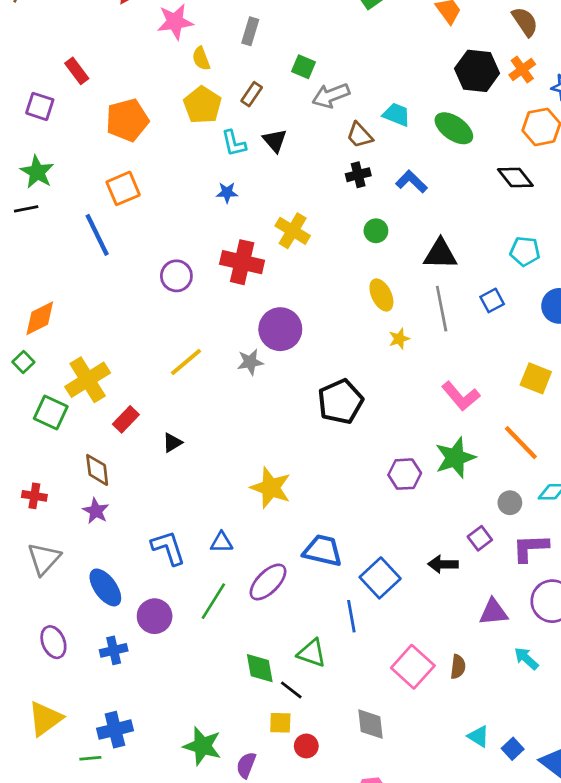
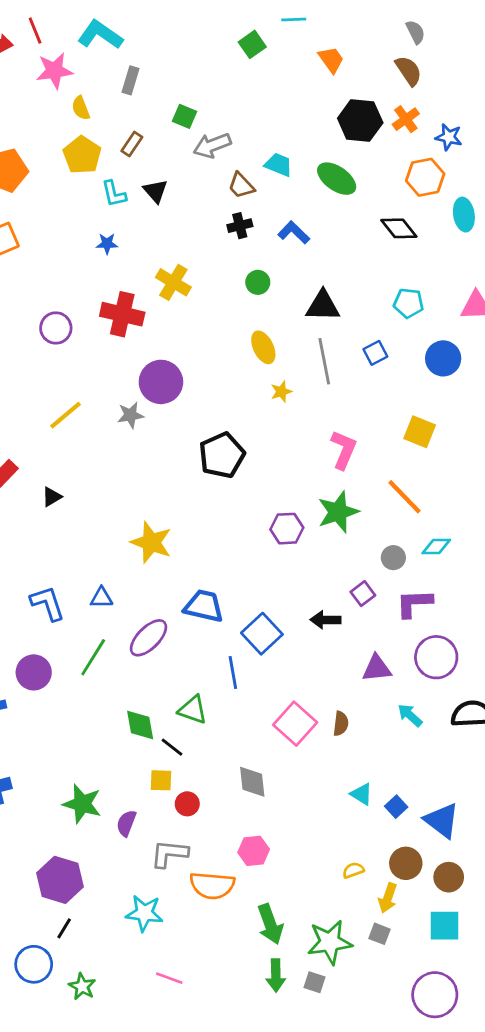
pink L-shape: (461, 396) -> (344, 450), turned -117

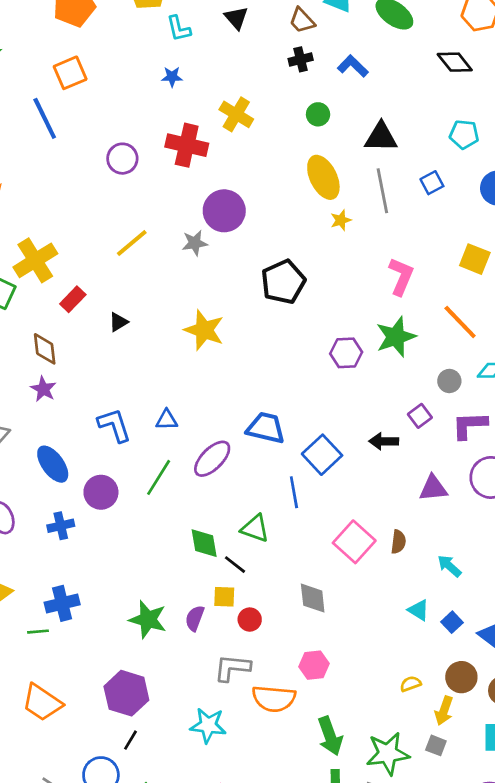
black triangle: (155, 191) -> (236, 18), moved
yellow ellipse: (263, 347) -> (323, 177), size x1.4
yellow star: (151, 542) -> (204, 330), moved
cyan arrow: (410, 715) -> (449, 566), moved
purple semicircle: (126, 823) -> (195, 618), moved

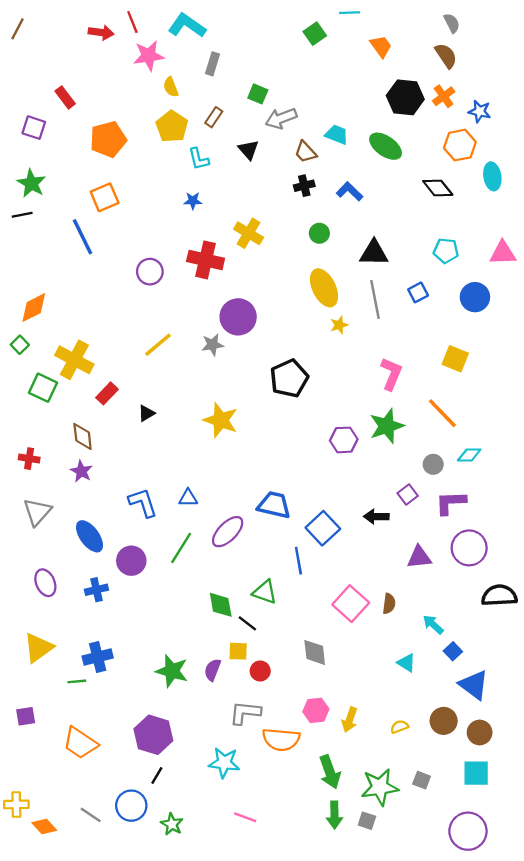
yellow cross: (35, 260) -> (74, 360), turned -30
blue square: (452, 622) -> (453, 651), moved
yellow arrow: (444, 711) -> (350, 720), moved

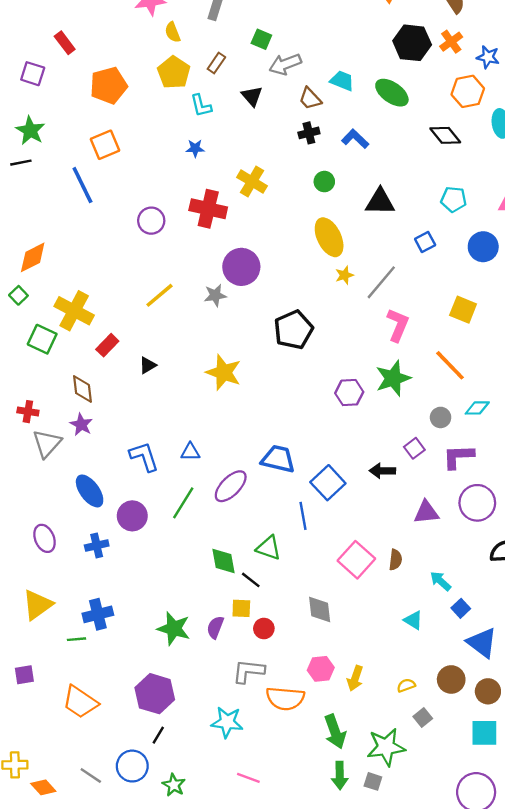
gray line: (375, 299) -> (381, 282), moved, turned 51
gray triangle: (37, 512) -> (47, 444), moved
gray square: (422, 780) -> (423, 717), moved, turned 30

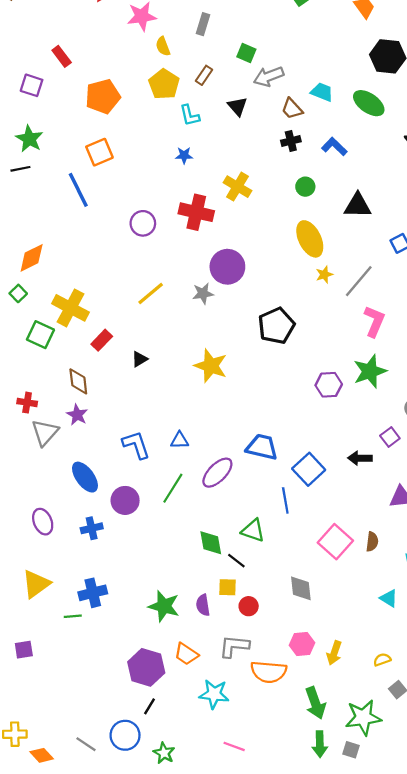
purple semicircle: (215, 627) -> (203, 605), turned -30
orange trapezoid: (80, 702) -> (186, 654), moved, size x0.7

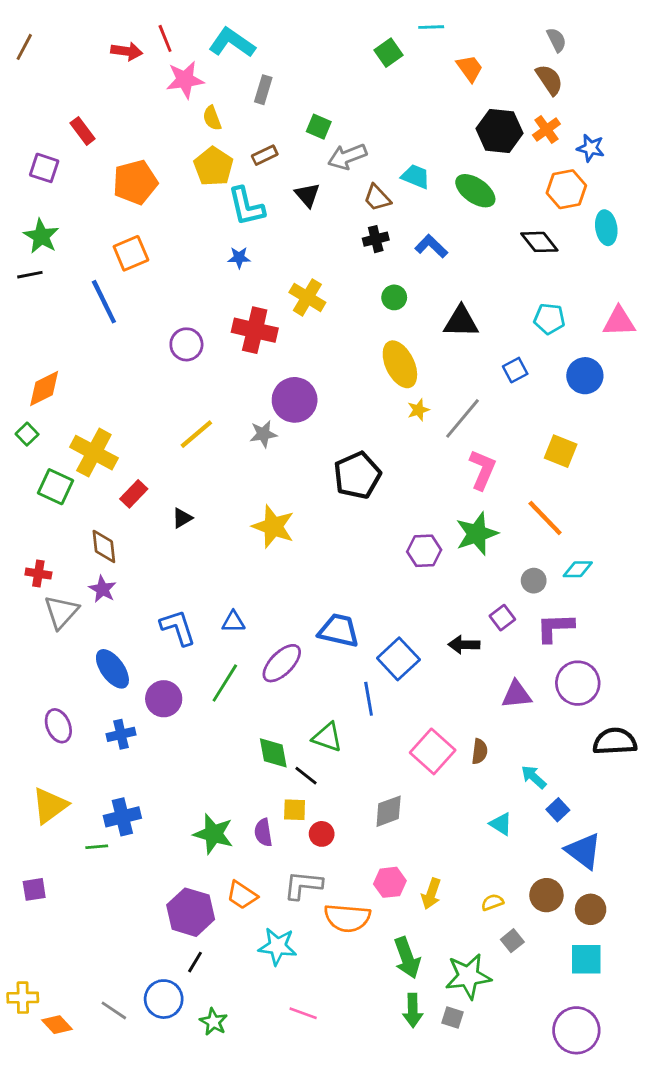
brown rectangle: (204, 75) -> (265, 155), turned 30
cyan L-shape: (190, 115) -> (246, 206), size x1.4
gray diamond: (301, 588) -> (389, 811), turned 76

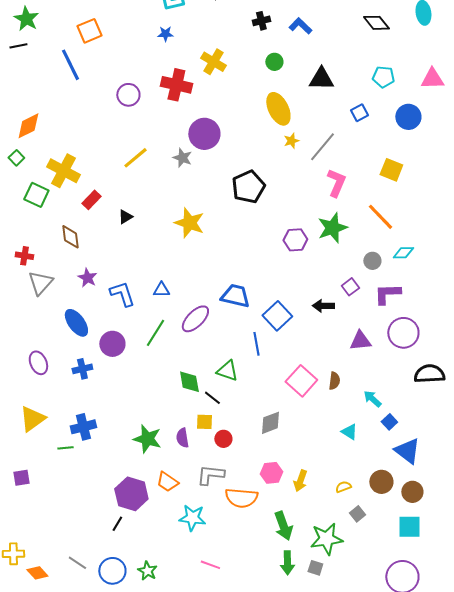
gray star: (263, 434) -> (182, 158), turned 30
purple star: (102, 589) -> (87, 278), moved
black line: (195, 962) -> (117, 524), moved
blue circle: (164, 999) -> (112, 571), moved

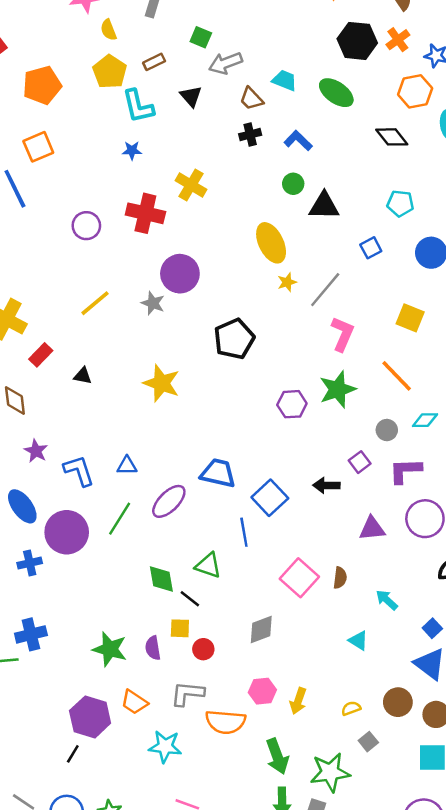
green circle: (274, 62) -> (293, 184), moved
black triangle: (125, 217) -> (83, 376), turned 42
purple circle: (112, 344) -> (67, 532), size x1.4
blue square: (389, 422) -> (432, 628), moved

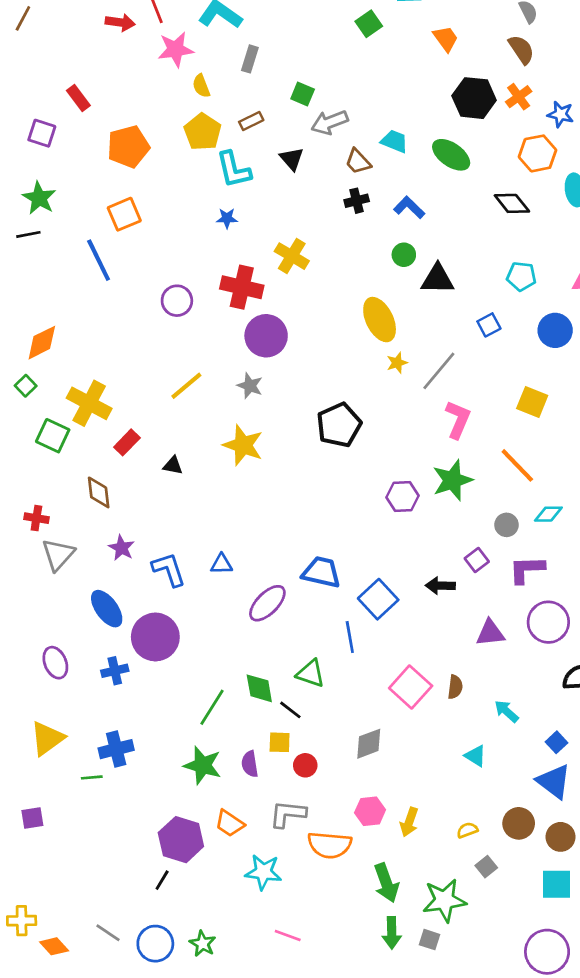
purple circle: (180, 274) -> (266, 336), moved
yellow star: (161, 383) -> (243, 445), moved
green line: (120, 519) -> (212, 707), moved

